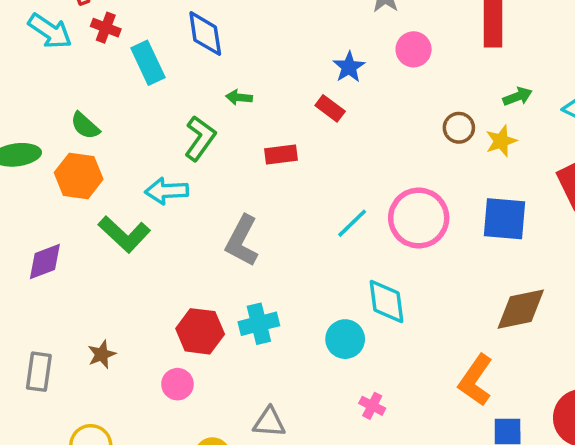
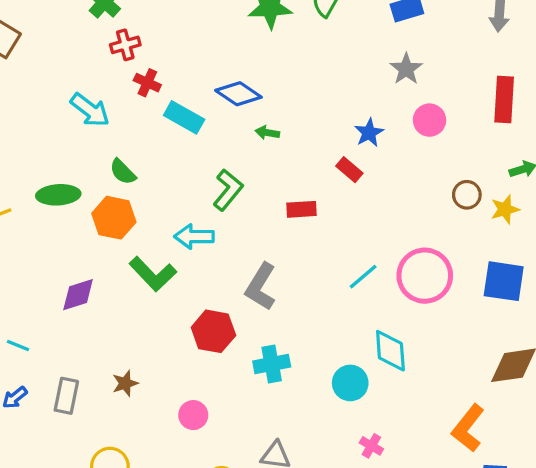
cyan arrow: (50, 31) -> (90, 110), moved
blue diamond: (205, 34) -> (238, 94), turned -51
cyan rectangle: (148, 63) -> (184, 117), turned -39
green arrow: (239, 97) -> (267, 133), moved
red hexagon: (200, 331) -> (213, 331), moved

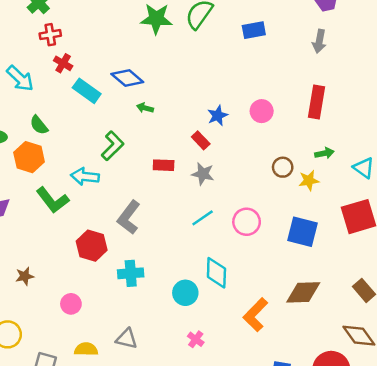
gray star: (406, 69) -> (203, 174), moved, turned -30
pink circle: (425, 276) -> (247, 222), size x0.7
orange L-shape: (468, 428) -> (255, 315), moved

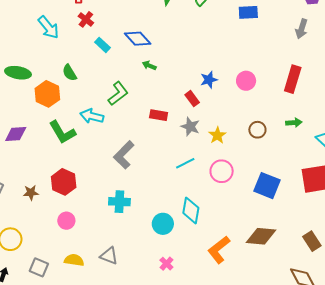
cyan rectangle: (87, 91) -> (103, 45), size x0.7
green semicircle: (39, 125) -> (69, 73), moved
yellow star: (309, 181) -> (217, 135), moved, turned -30
red hexagon: (92, 246) -> (64, 182), moved

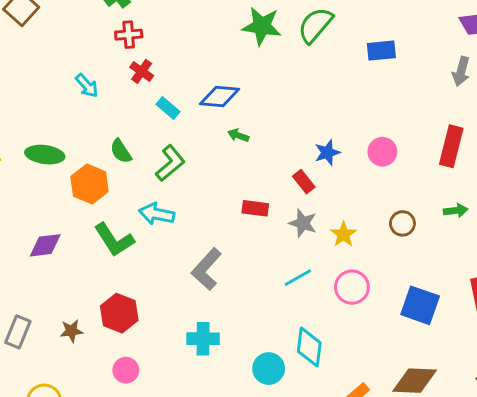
cyan arrow: (48, 27) -> (87, 86), size x0.7
blue diamond: (138, 39) -> (220, 96), turned -40
green L-shape: (118, 93) -> (170, 163), moved

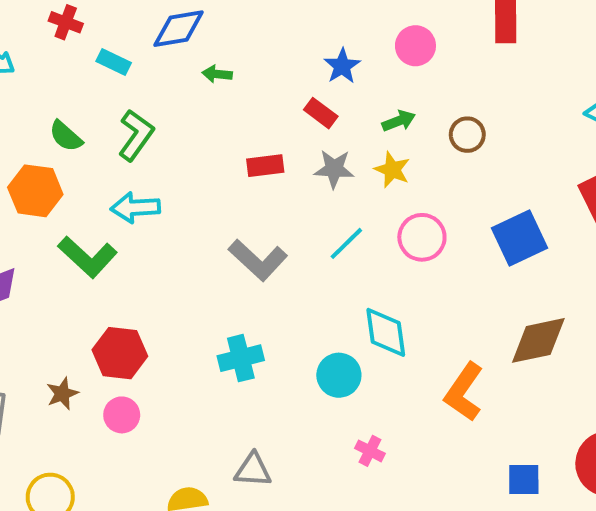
green arrow: (456, 211) -> (399, 121), moved
gray L-shape: (207, 269) -> (258, 260), moved, turned -75
blue square: (420, 305) -> (519, 238), turned -30
pink circle: (126, 370) -> (122, 415), moved

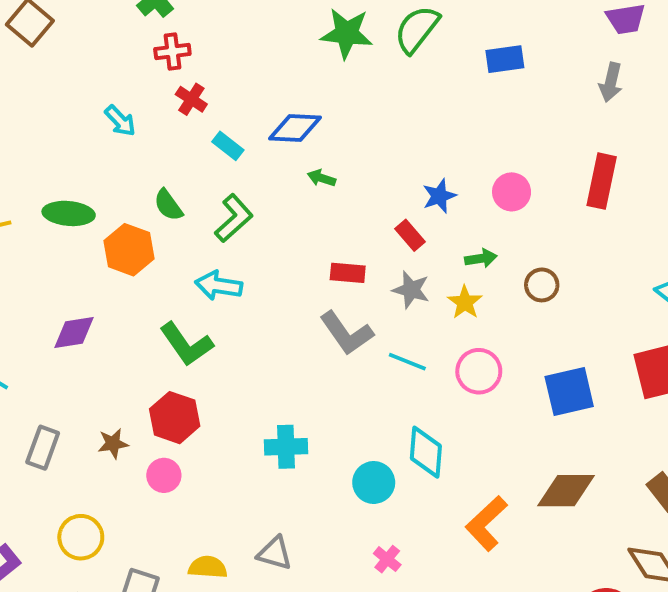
cyan line: (346, 243) -> (407, 362), turned 54
green L-shape: (88, 257) -> (186, 344), moved
gray L-shape: (258, 260) -> (346, 333), moved

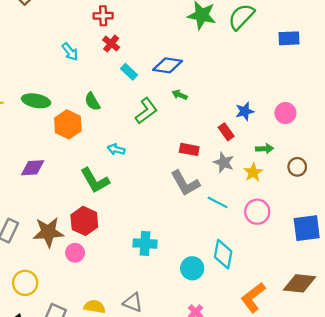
green L-shape: (234, 218) -> (146, 111), moved
cyan arrow: (219, 286) -> (116, 149), size x0.7
brown star: (113, 444) -> (48, 232), size x1.8

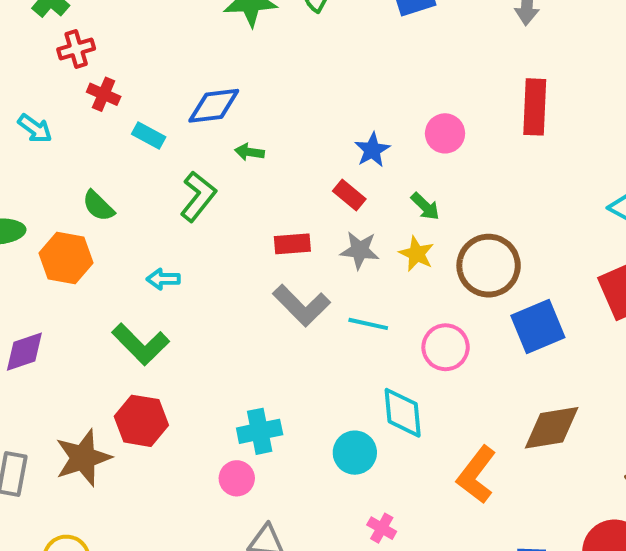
green arrow: (265, 149) -> (425, 206), turned 63
brown circle: (297, 167) -> (489, 266), moved, size x1.8
pink circle: (257, 212) -> (446, 347), moved
pink circle: (75, 253) -> (237, 478), moved

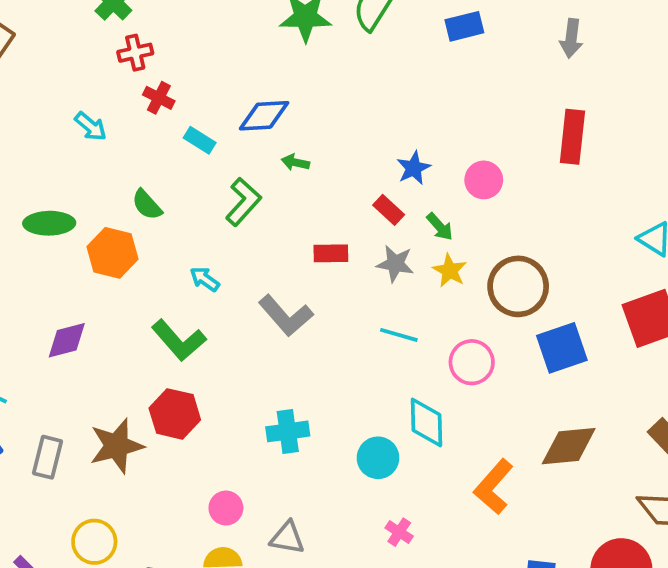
pink circle: (445, 133) -> (484, 180), moved
green arrow: (425, 206) -> (440, 227), moved
cyan arrow: (163, 279) -> (205, 279), turned 32
gray L-shape: (301, 305) -> (286, 316), moved
pink circle: (237, 478) -> (226, 508), moved

